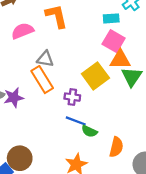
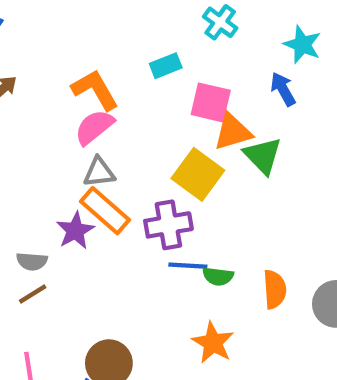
cyan rectangle: (111, 18) -> (166, 66), moved
pink semicircle: (23, 31) -> (94, 127), moved
purple cross: (72, 97) -> (168, 225), size x1.5
purple star: (14, 98) -> (75, 231), moved

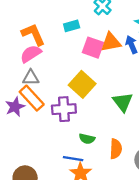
orange triangle: (233, 132) -> (111, 42), moved
green triangle: (263, 156) -> (123, 102), moved
blue line: (188, 266) -> (73, 159), moved

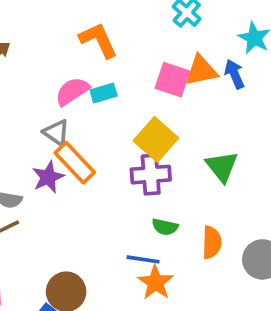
cyan rectangle: (72, 26) -> (104, 93), moved
orange L-shape: (33, 34) -> (98, 40), moved
gray triangle: (31, 78) -> (56, 133), moved, turned 36
purple cross: (64, 109) -> (151, 175), moved

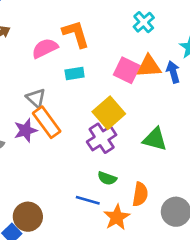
pink semicircle: (72, 91) -> (45, 48), moved
green triangle: (222, 167) -> (155, 139), turned -44
purple cross: (151, 175) -> (102, 138), turned -36
orange star: (155, 283) -> (117, 217), moved

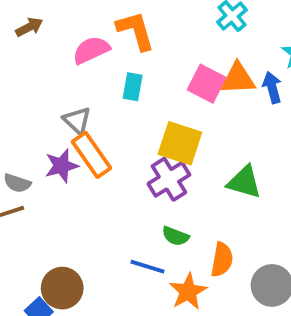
cyan rectangle: (75, 74) -> (133, 87), turned -72
yellow square: (109, 113) -> (180, 143), turned -32

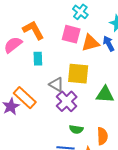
pink square: (207, 84) -> (71, 34), moved
gray triangle: (77, 121) -> (56, 85), moved
yellow square: (180, 143) -> (78, 74), moved

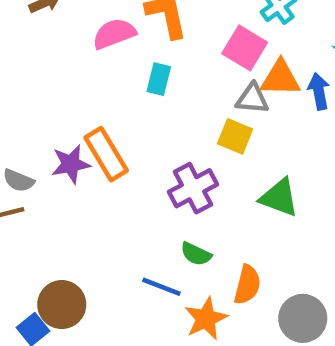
yellow square: (78, 74) -> (235, 136), size x0.7
gray triangle: (56, 85) -> (252, 99), moved, turned -42

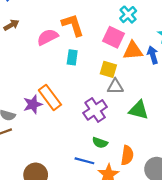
gray triangle: (252, 99) -> (115, 87), moved
yellow square: (235, 136) -> (108, 69), moved

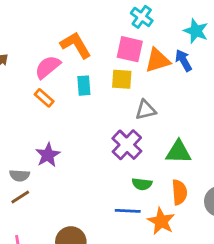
yellow square: (108, 69) -> (122, 79), moved
orange rectangle: (50, 97) -> (44, 98), moved, size x0.6
green triangle: (139, 110) -> (178, 152), moved

